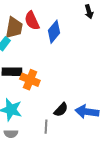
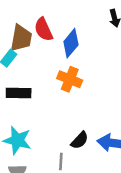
orange cross: (30, 80) -> (70, 79), moved

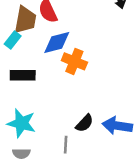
blue diamond: (71, 43) -> (57, 42), moved, turned 36

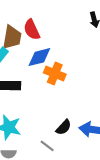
gray line: (66, 145) -> (47, 146), turned -56

